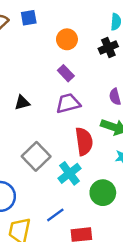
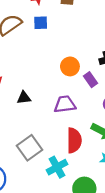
orange circle: (67, 39) -> (70, 66), moved
purple rectangle: (66, 73) -> (91, 80), moved

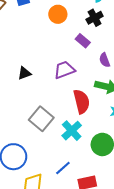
orange circle: (70, 66) -> (58, 14), moved

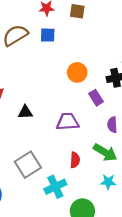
orange circle: (58, 14) -> (77, 72), moved
red semicircle: (82, 102) -> (75, 160), size x0.6

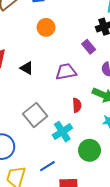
orange circle: (77, 72) -> (46, 27), moved
black triangle: (25, 112) -> (27, 68), turned 40

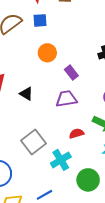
purple rectangle: (89, 47) -> (71, 73), moved
red semicircle: (77, 105) -> (77, 133), turned -104

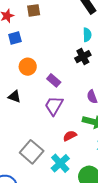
black triangle: (26, 94) -> (14, 97), moved
purple trapezoid: (66, 99) -> (54, 106), turned -40

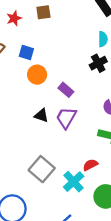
blue square: (15, 38) -> (26, 53), moved, turned 32
black triangle: (14, 97) -> (41, 115), moved
red semicircle: (70, 136) -> (90, 165), moved

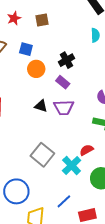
brown square: (43, 12) -> (42, 20), moved
black cross: (98, 63) -> (66, 60), moved
purple trapezoid: (66, 118) -> (64, 108), turned -120

